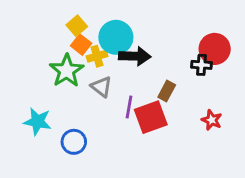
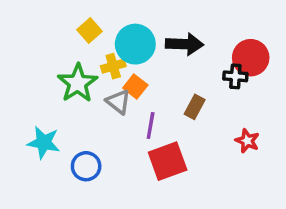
orange square: (81, 45) -> (135, 86), moved
black arrow: (135, 56) -> (184, 44), moved
red square: (151, 117) -> (168, 161), moved

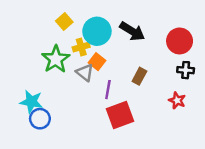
black arrow: (184, 44) -> (132, 31), turned 30
black cross: (235, 76) -> (186, 70), moved
blue circle: (86, 166) -> (40, 119), moved

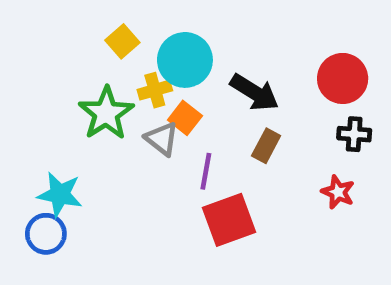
black arrow: (132, 31) -> (254, 92), moved
blue circle: (40, 119) -> (46, 234), moved

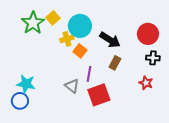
green star: (106, 113) -> (33, 23), moved
gray triangle: (162, 139) -> (72, 86), moved

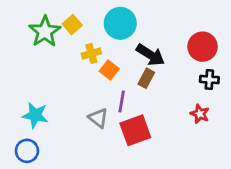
cyan circle: (80, 26) -> (120, 23), moved
brown rectangle: (115, 63) -> (146, 78), moved
blue circle: (20, 101) -> (27, 151), moved

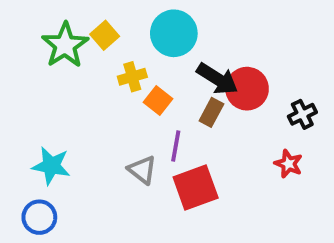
red circle: (203, 47) -> (247, 89), moved
black cross: (209, 80) -> (302, 114), turned -30

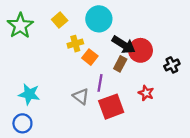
green star: (65, 45) -> (20, 26), moved
red star: (289, 164) -> (146, 93), moved

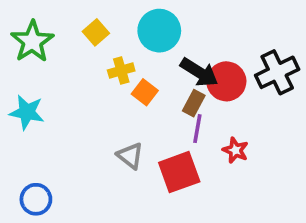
black cross: (172, 65) -> (277, 72), moved, size x1.6
purple line: (100, 83) -> (197, 129), moved
cyan star: (29, 94) -> (27, 112), moved

